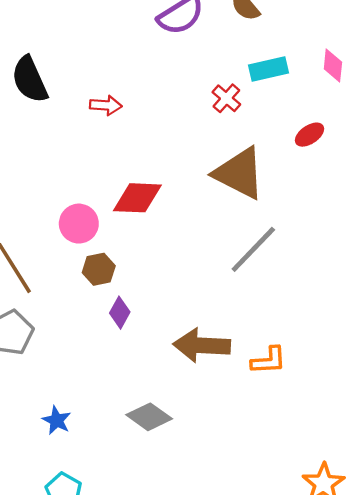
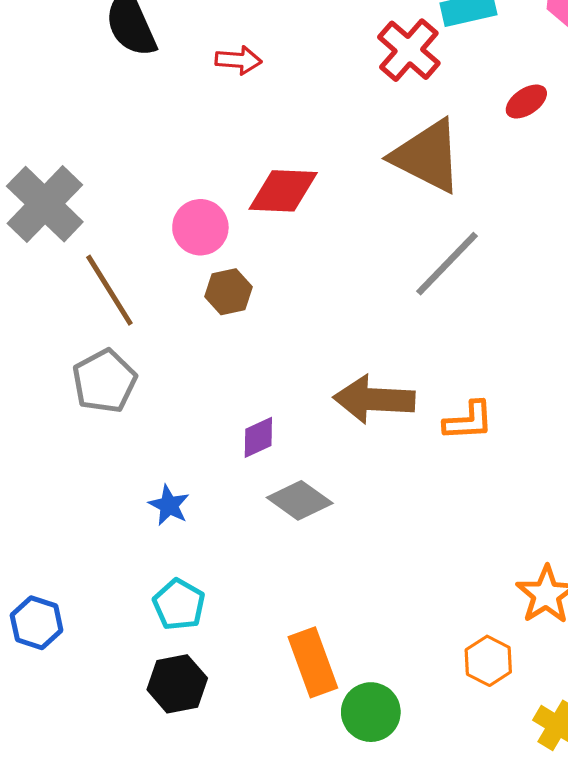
red cross: (226, 98) -> (409, 50), size x1.5
purple diamond: (120, 313) -> (258, 437), moved, turned 36

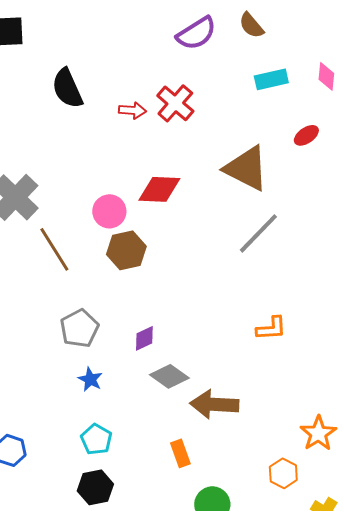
red cross: (409, 50) -> (175, 103), moved
brown hexagon: (229, 292) -> (126, 250), size x1.4
gray pentagon: (104, 381) -> (79, 328), moved
brown arrow: (374, 399) -> (214, 404), moved
orange rectangle: (313, 662) -> (180, 453), moved, size x0.7

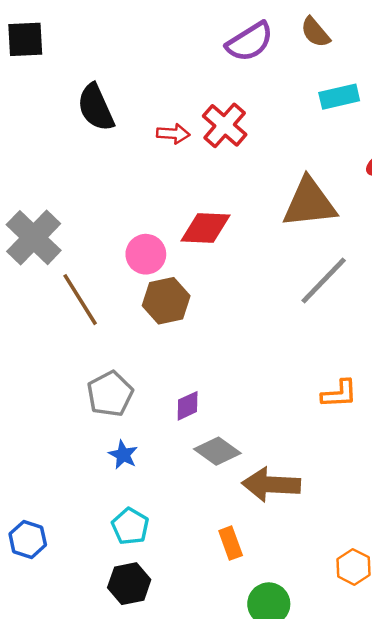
brown triangle: (246, 168) -> (309, 203), turned -33

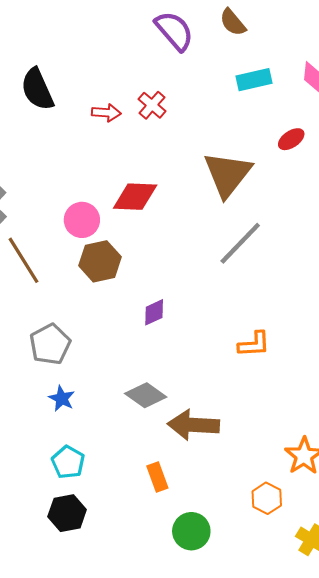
purple semicircle: (250, 42) -> (174, 31), turned -99
red cross: (225, 125) -> (152, 105), size x0.7
brown triangle: (309, 203) -> (227, 174), turned -46
purple diamond: (188, 406) -> (154, 312), moved

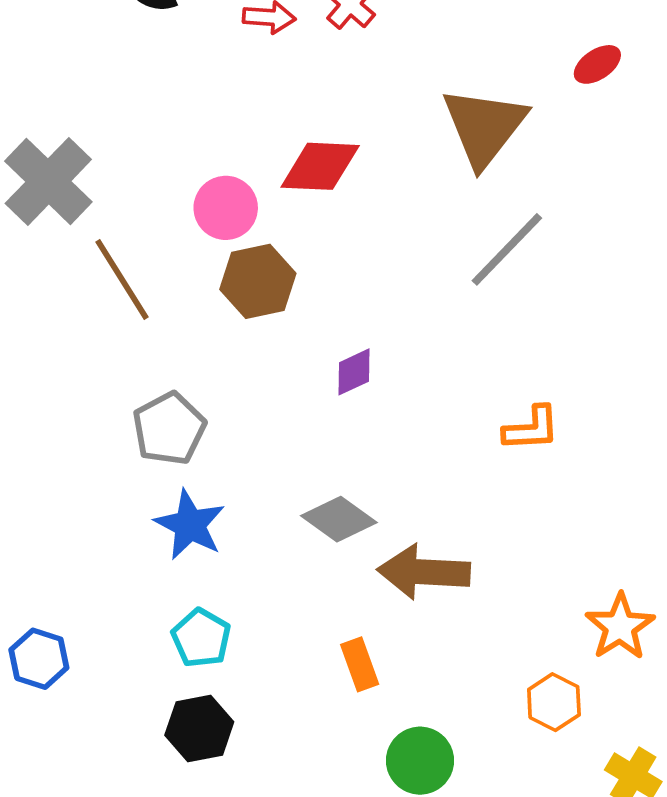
blue star: (62, 398) -> (190, 525), size x1.5

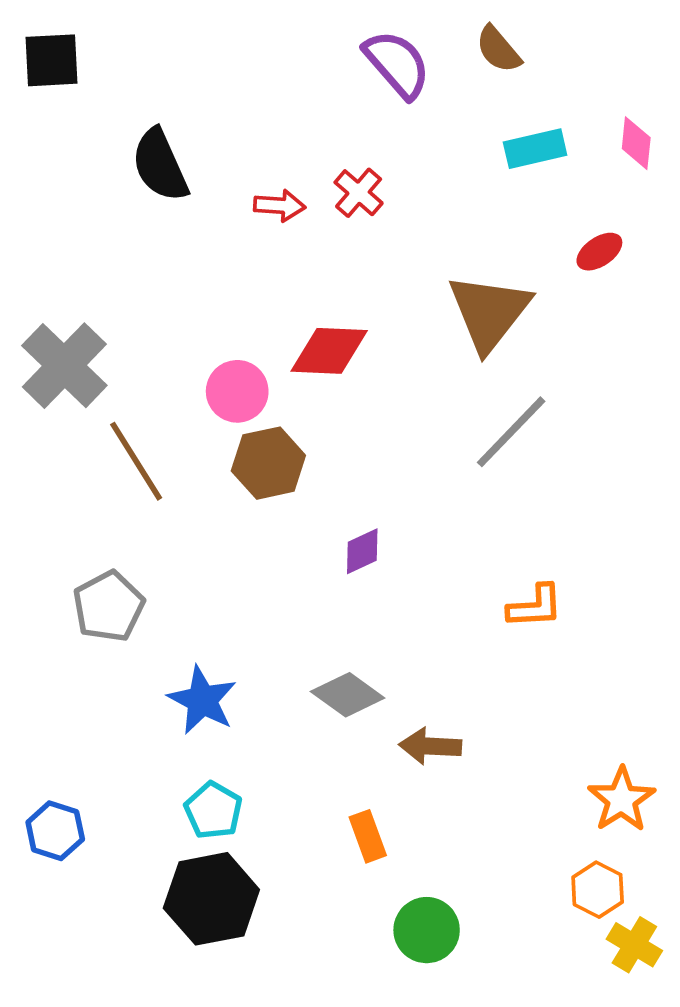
gray pentagon: (169, 429) -> (108, 606), moved
brown arrow: (424, 572) -> (430, 746), size x0.7
orange hexagon: (554, 702) -> (598, 890), moved
black hexagon: (199, 729) -> (211, 899), size x1.4

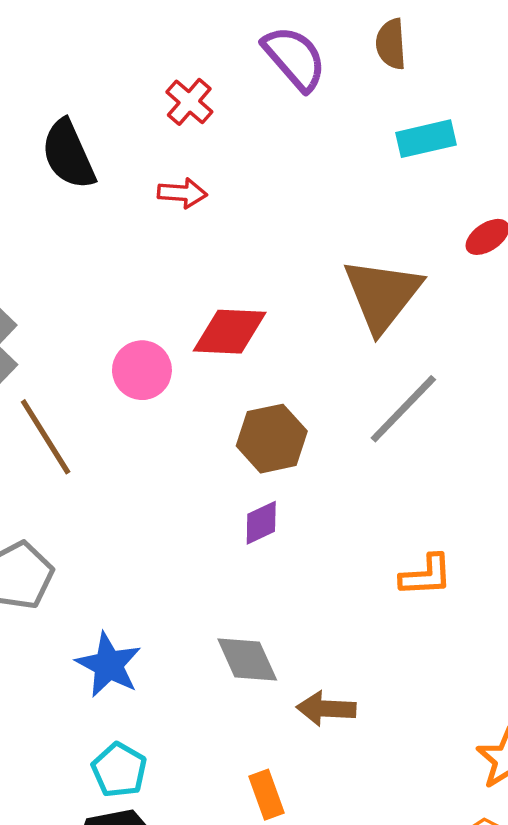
brown semicircle: (498, 49) -> (391, 44), turned 36
red cross: (359, 193) -> (189, 102), moved
brown hexagon: (268, 463) -> (272, 439), moved
gray diamond: (348, 695) -> (247, 660), turned 30

